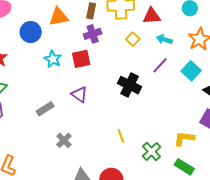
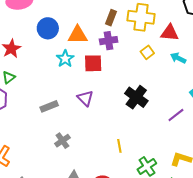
orange triangle: (59, 17) -> (78, 35), moved
purple line: (160, 65) -> (176, 115), moved

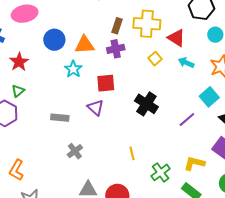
red triangle: (170, 33) -> (176, 38), turned 30
red square: (93, 63) -> (106, 83), moved
gray rectangle: (49, 106) -> (60, 118), turned 30

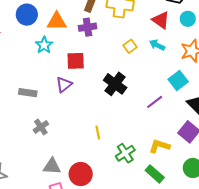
red triangle: (176, 38) -> (161, 20), moved
yellow square: (155, 59) -> (130, 46), moved
purple triangle: (96, 107) -> (64, 85), turned 36

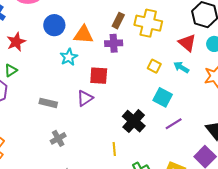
yellow square: (130, 46) -> (154, 66), turned -32
cyan square: (178, 81) -> (163, 97), moved, turned -30
black cross: (115, 84) -> (134, 121), moved

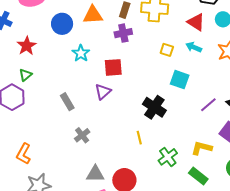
orange triangle: (83, 35) -> (93, 15), moved
gray rectangle: (48, 103) -> (67, 102), turned 54
purple line: (174, 124) -> (208, 105), moved

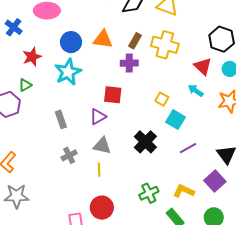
yellow square: (167, 50) -> (162, 99), moved
cyan star: (81, 53) -> (68, 72), moved, size x1.5
purple line: (208, 105) -> (188, 148), moved
yellow line: (139, 138) -> (99, 170), moved
gray triangle: (95, 174) -> (102, 146), moved

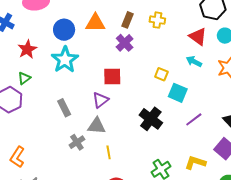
yellow cross: (165, 45) -> (157, 20), size x0.6
purple cross: (129, 63) -> (125, 43), turned -36
gray triangle: (102, 146) -> (97, 126), moved

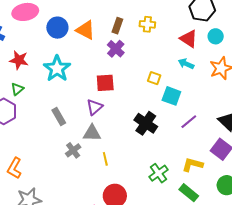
orange triangle: (95, 23) -> (85, 30), turned 30
blue circle: (64, 30) -> (57, 28), moved
red star: (27, 49) -> (19, 60), turned -30

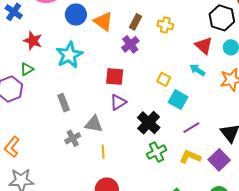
purple triangle: (95, 107) -> (118, 102), moved
yellow L-shape: (192, 165) -> (190, 157), moved
green cross: (159, 173) -> (157, 152), moved

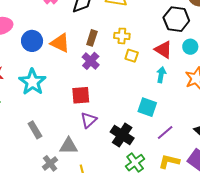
cyan arrow: (197, 70) -> (161, 75), turned 77
yellow square: (164, 79) -> (132, 56), moved

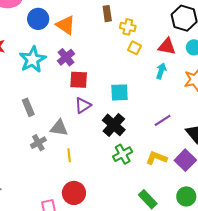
brown rectangle: (92, 38) -> (107, 14), moved, turned -35
red triangle: (163, 50) -> (167, 46), turned -30
purple cross: (91, 61) -> (66, 57), moved
cyan square: (147, 107) -> (119, 92), moved, turned -30
purple line: (165, 133) -> (163, 120), moved

